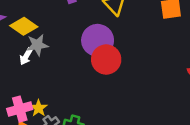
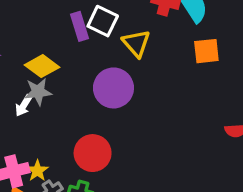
yellow diamond: (24, 26) -> (42, 66), moved
red circle: (106, 60) -> (93, 153), moved

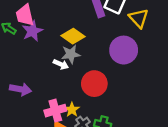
white arrow: (24, 106) -> (61, 64), turned -96
red circle: (93, 153) -> (94, 84), moved

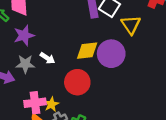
purple star: (32, 31) -> (24, 35), moved
yellow diamond: (73, 36) -> (87, 51), moved, turned -50
gray star: (71, 54) -> (25, 64), moved

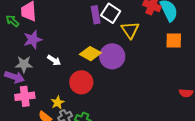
yellow diamond: (87, 51) -> (90, 54), turned 35
gray star: (25, 64) -> (24, 64), moved
pink cross: (35, 103) -> (25, 96), moved

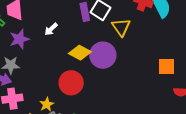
orange square: (174, 40) -> (166, 67), moved
white arrow: (54, 60) -> (51, 29), moved, turned 104

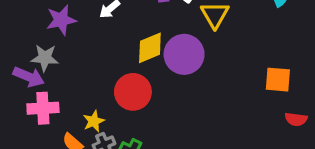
yellow diamond: (80, 53) -> (150, 48), turned -55

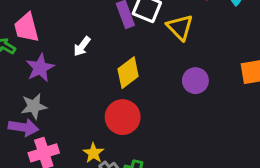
purple circle: (184, 54) -> (195, 81), moved, size x0.7

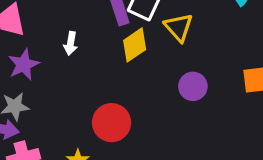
white arrow: (82, 46) -> (71, 43), turned -30
yellow diamond: (128, 73) -> (135, 45), moved

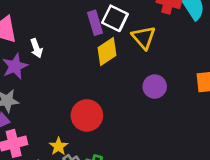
white arrow: (71, 43) -> (36, 48), moved, turned -30

